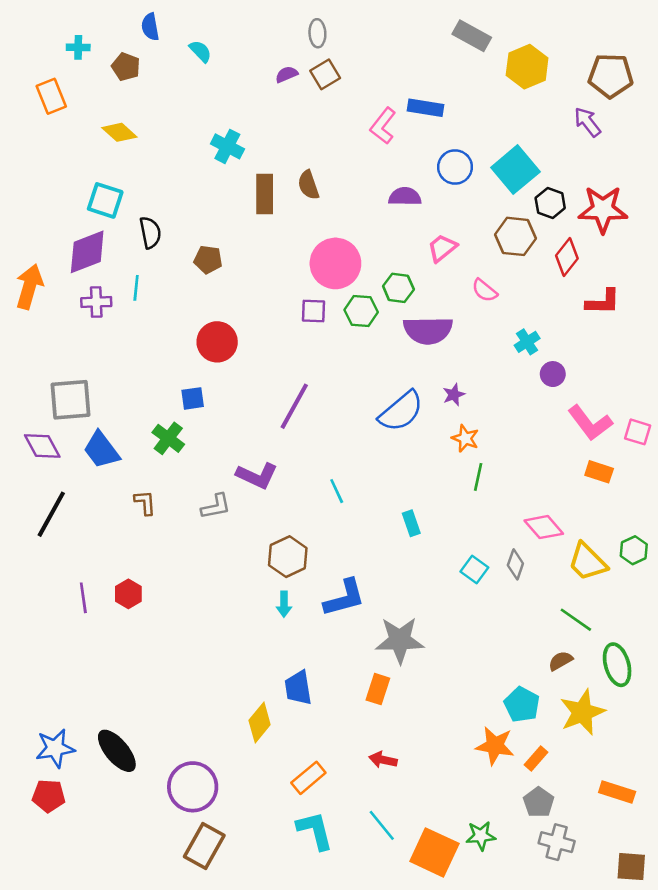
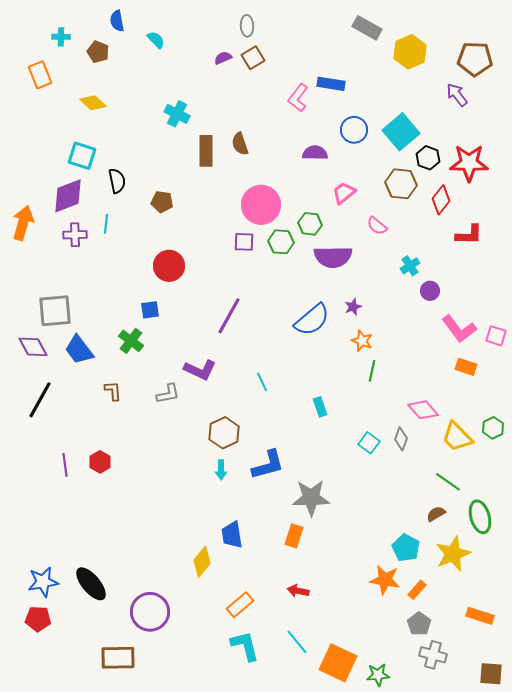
green star: (481, 836) -> (378, 675), moved
brown rectangle: (204, 846) -> (118, 658), moved, turned 60

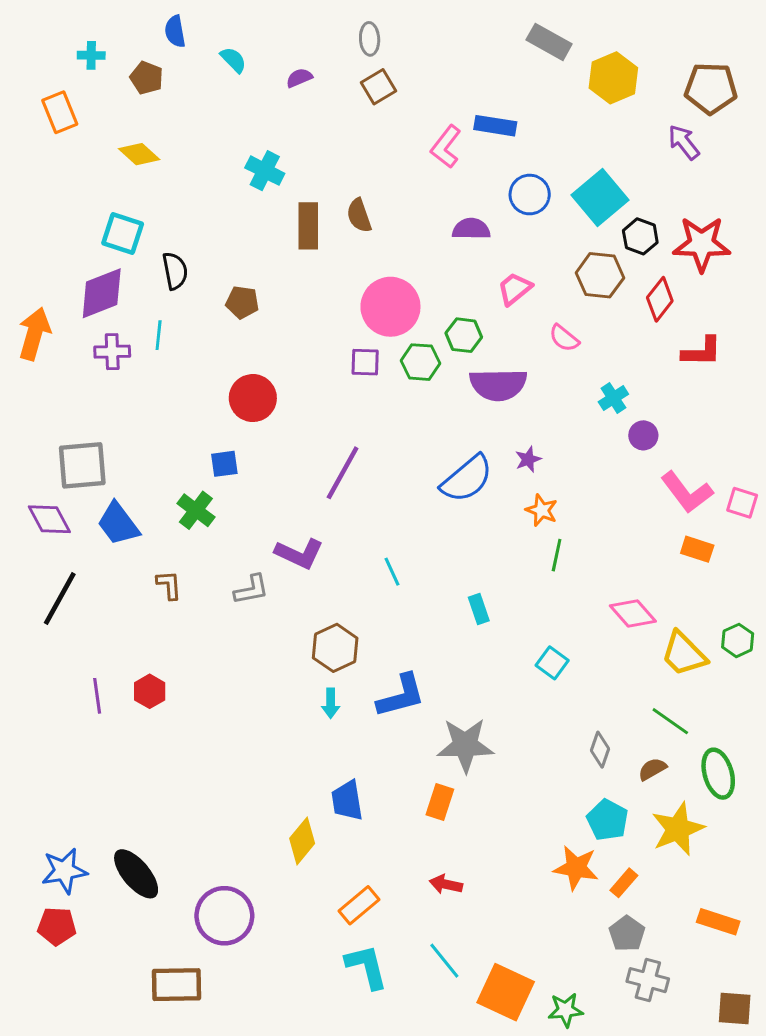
purple semicircle: (223, 58) -> (299, 78), moved
gray diamond: (401, 439) -> (600, 750), moved

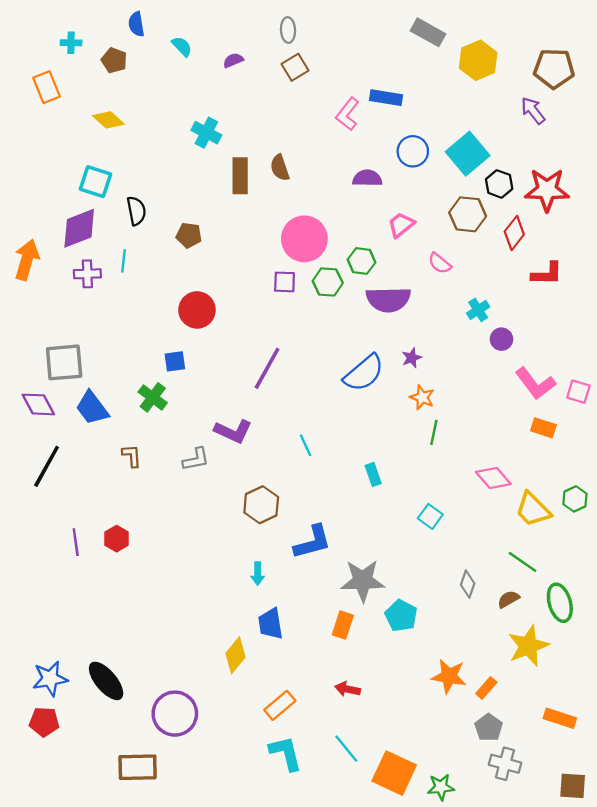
cyan arrow: (331, 703) -> (258, 574), moved
cyan pentagon: (607, 820) -> (401, 616), moved

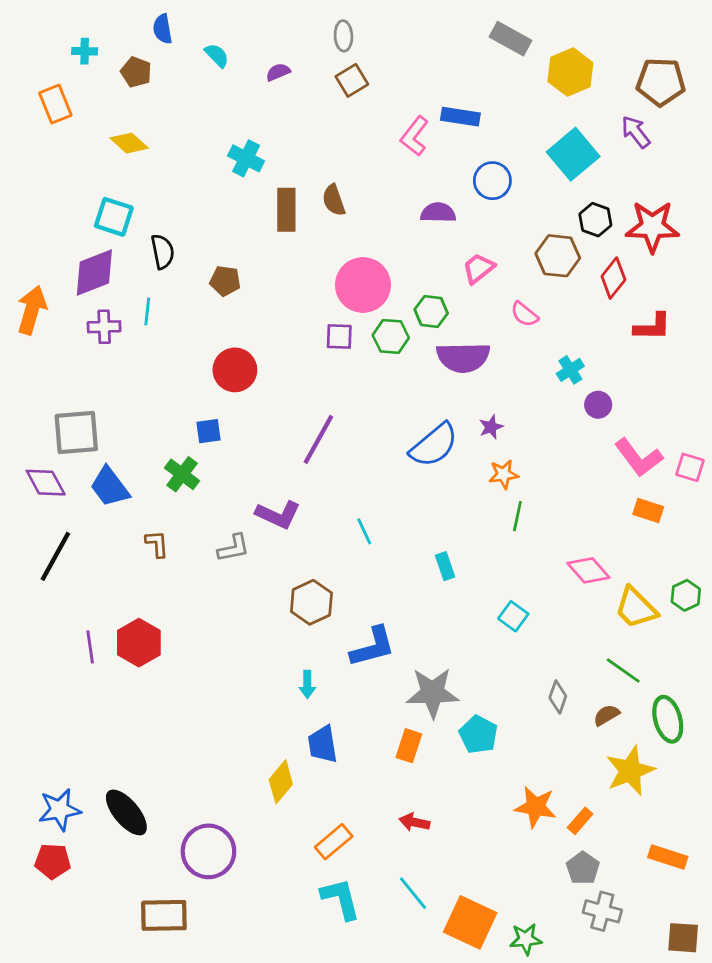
cyan square: (468, 154) -> (573, 154), moved
orange star: (422, 397) -> (504, 474), turned -30
red hexagon: (117, 539) -> (139, 643), size x1.5

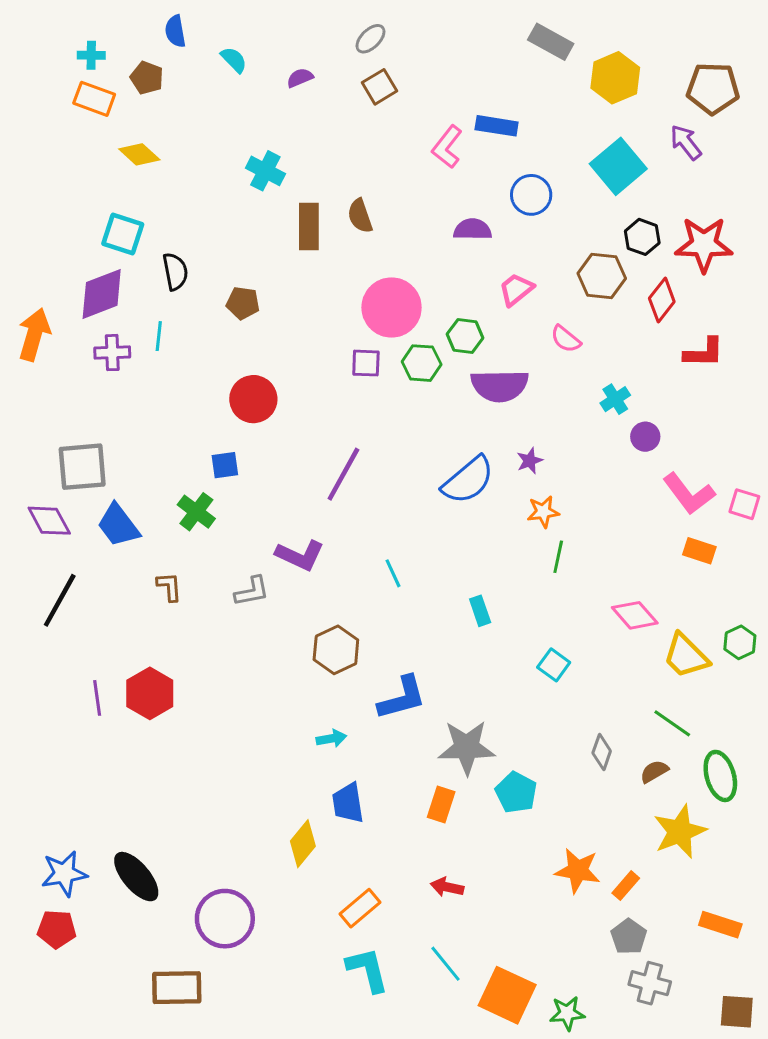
gray ellipse: (343, 36) -> (370, 39), turned 48
orange rectangle: (55, 104) -> (94, 99), moved, turned -48
cyan arrow: (307, 684) -> (331, 738), turned -100

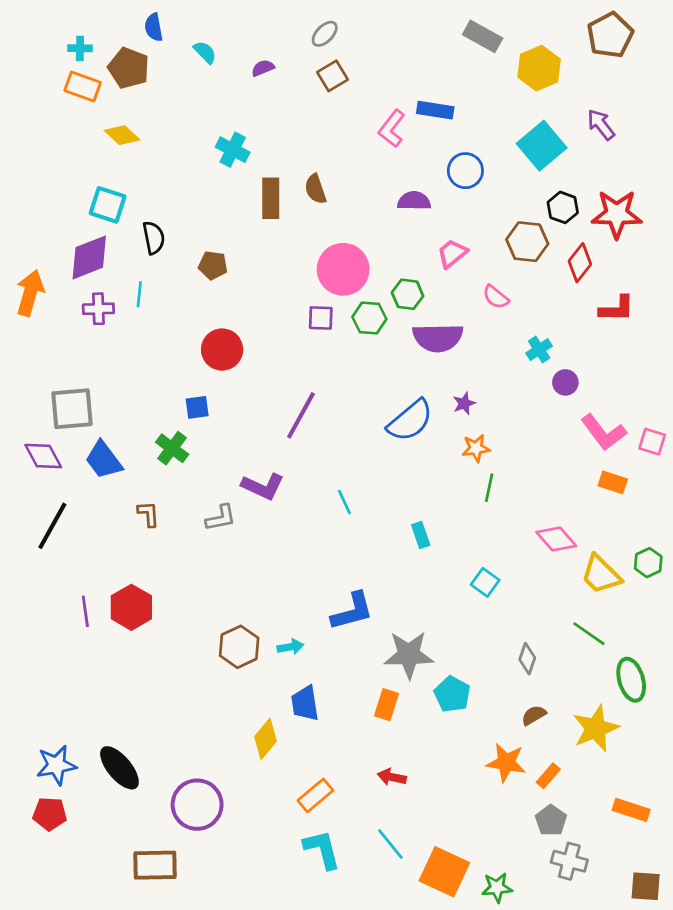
brown pentagon: (147, 78) -> (129, 68), size x1.4
brown pentagon: (713, 88) -> (610, 35), moved, turned -30
brown hexagon: (336, 650) -> (239, 647), moved
brown semicircle: (654, 771) -> (534, 715), moved

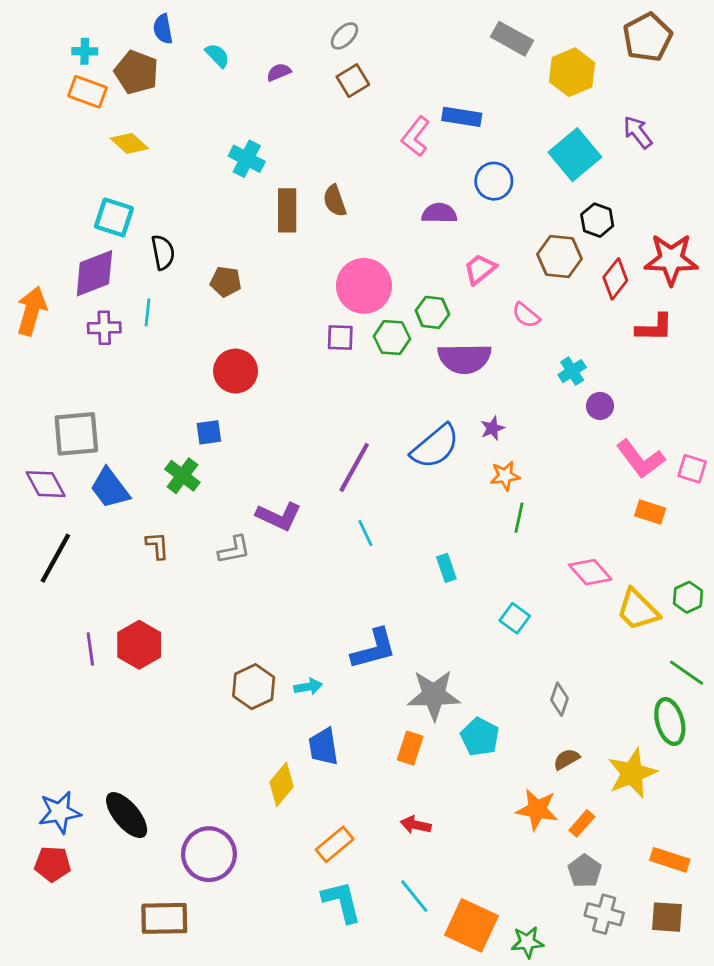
red star: (617, 214) -> (671, 259), moved
purple line: (301, 415) -> (354, 467), moved
green line: (589, 634) -> (687, 673), moved
brown square: (646, 886) -> (667, 917), moved

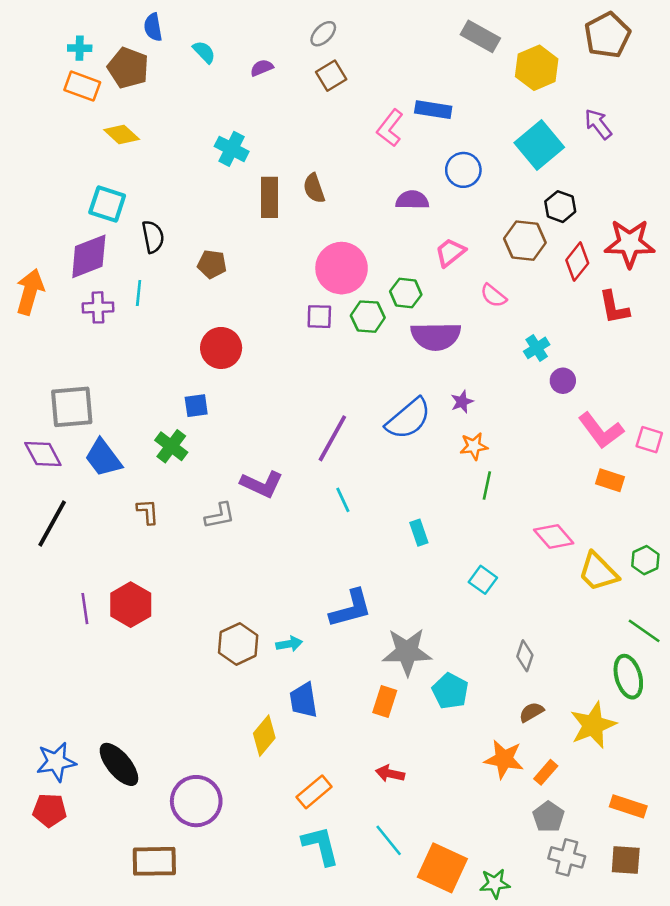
red L-shape: (654, 328) -> (614, 307), turned 78

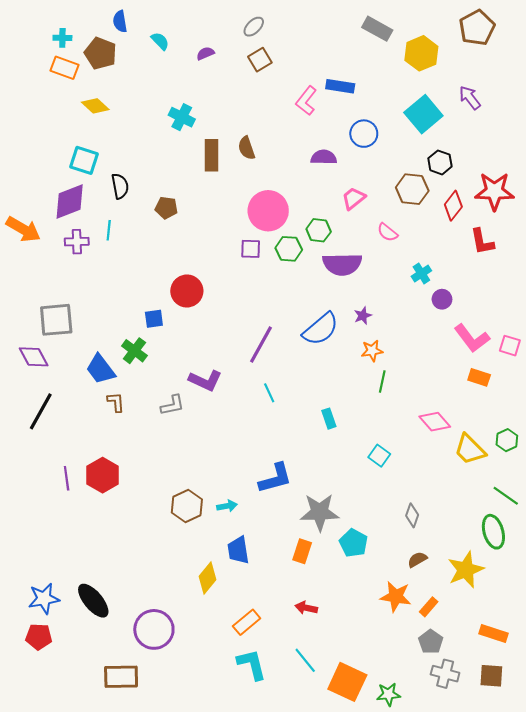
orange arrow: (30, 292) -> (23, 229), turned 104
red circle: (221, 348) -> (187, 291), moved
blue trapezoid: (103, 458) -> (100, 369), moved

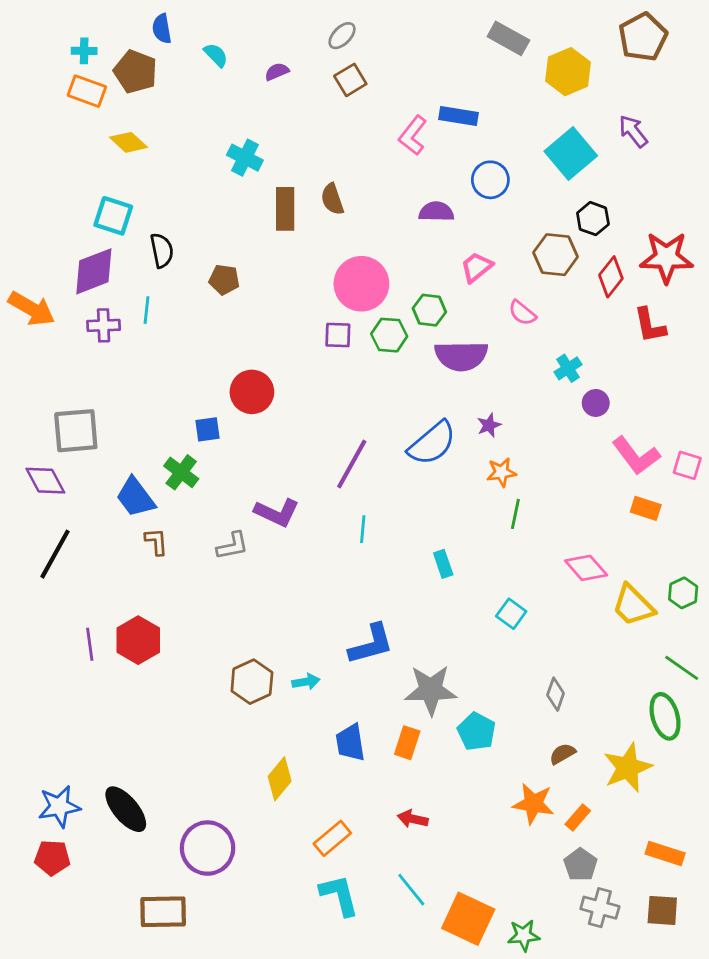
cyan line: (269, 393) -> (363, 529), turned 30
blue trapezoid: (238, 550) -> (350, 743), moved

